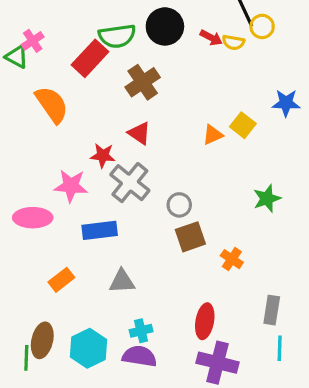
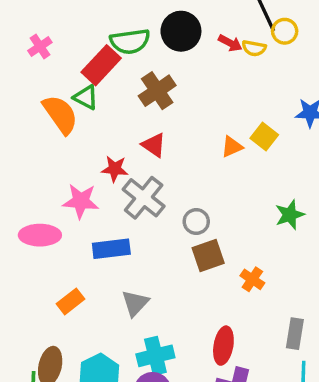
green triangle: (17, 57) -> (86, 97), moved
gray triangle: (122, 281) -> (135, 303), turned -44
cyan cross: (141, 331) -> (155, 356), size x1.5

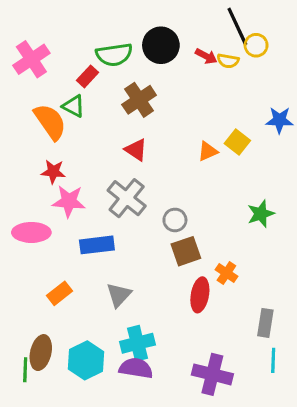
pink cross: (40, 46) -> (31, 59), size x1.6
red rectangle: (101, 65) -> (88, 76), size x0.6
red star: (115, 169) -> (53, 172), moved
red ellipse: (223, 346) -> (200, 295), moved

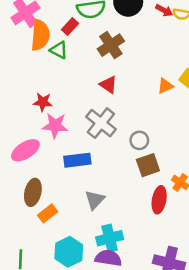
orange semicircle: (50, 122) -> (40, 35), moved, turned 40
pink ellipse: (31, 232) -> (25, 150), turned -32
orange rectangle: (59, 293) -> (48, 213), moved
brown ellipse: (41, 353) -> (33, 192), moved

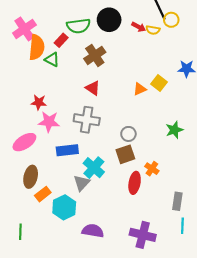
gray cross: (101, 123) -> (87, 120), turned -30
gray circle: (139, 140) -> (128, 134), moved
cyan cross: (110, 238) -> (94, 168), moved, turned -35
cyan hexagon: (69, 252) -> (64, 207), moved

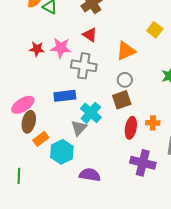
orange triangle: (140, 89) -> (126, 51), moved, size x1.5
pink star: (49, 122) -> (61, 48), moved
pink ellipse: (24, 142) -> (23, 105), moved
orange cross: (152, 169) -> (153, 123), moved, turned -32
purple cross: (143, 235) -> (143, 163), moved

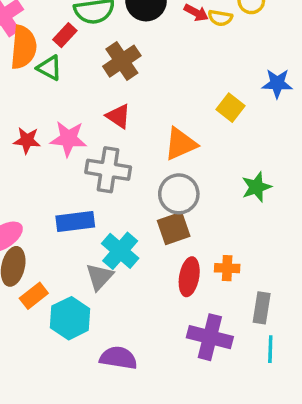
gray circle: (125, 80) -> (179, 194), size x1.5

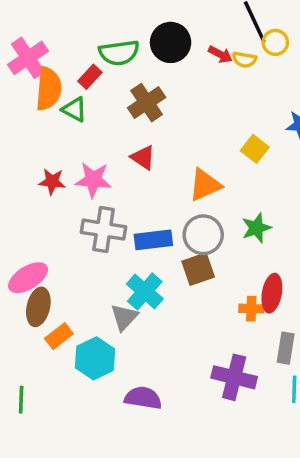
gray cross: (108, 170) -> (104, 230), moved
green star: (256, 187) -> (256, 228), moved
blue rectangle: (75, 222) -> (153, 240), moved
red ellipse: (189, 277) -> (272, 293), moved

